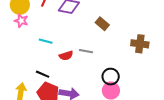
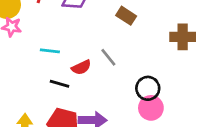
gray line: (86, 51) -> (108, 57), turned 48
black line: (43, 74) -> (59, 84), moved

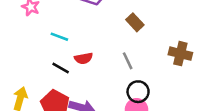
gray line: (108, 57) -> (128, 61), moved

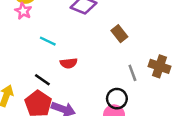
gray line: (128, 61) -> (132, 73), moved
black line: (61, 68) -> (42, 80), moved

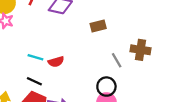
brown rectangle: (119, 34) -> (98, 26), turned -56
cyan line: (48, 41) -> (35, 57), moved

